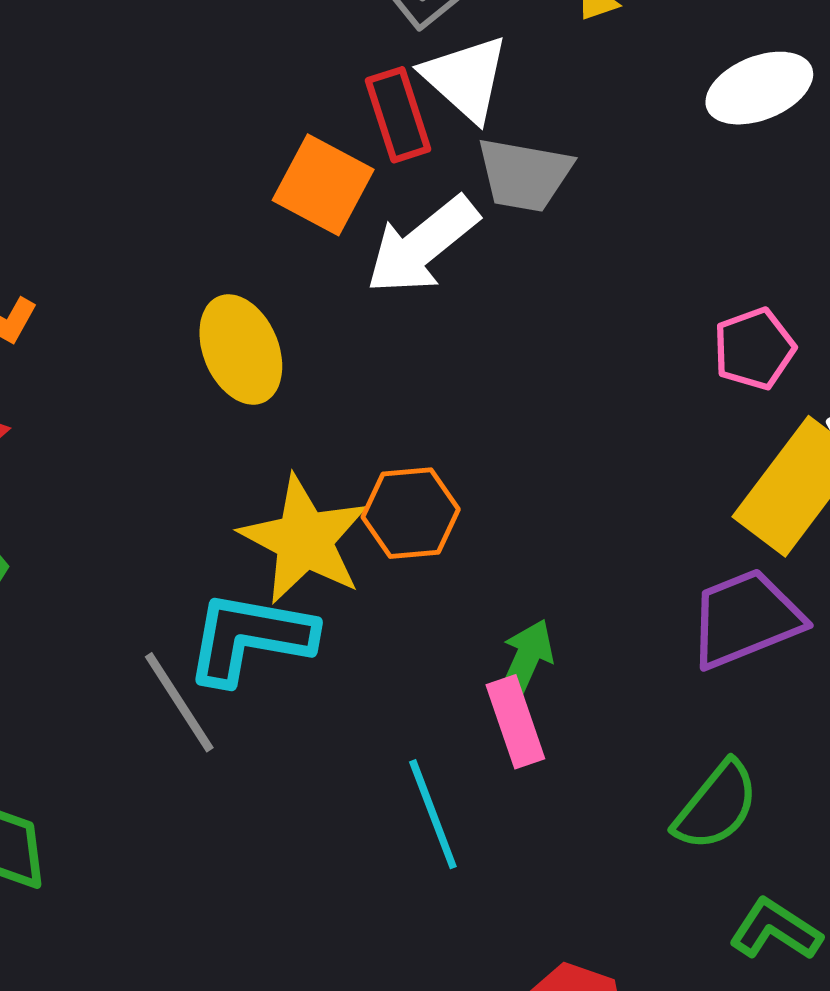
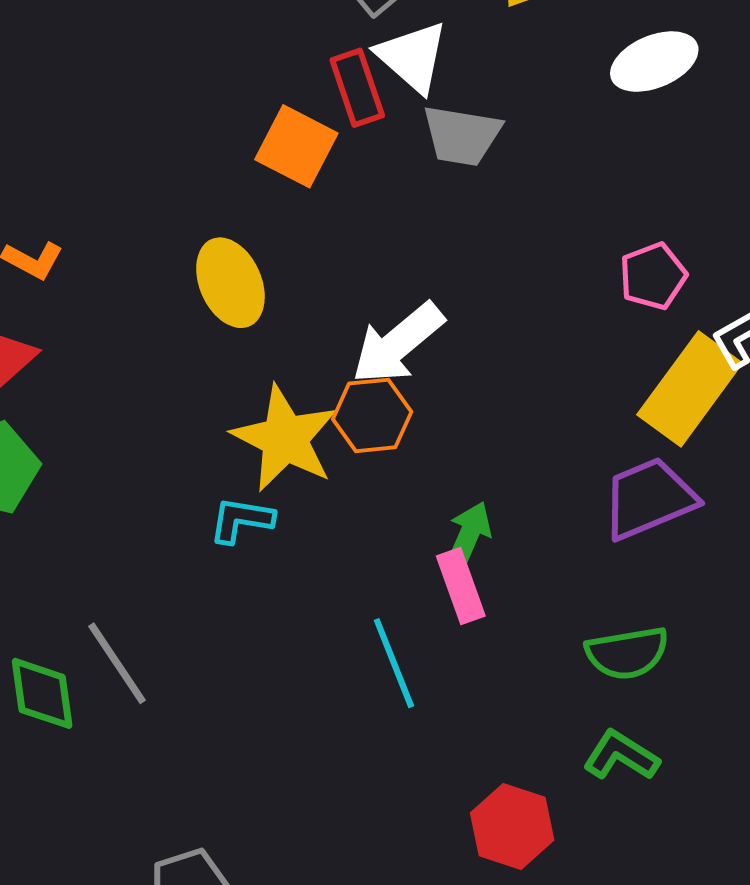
white arrow: (422, 245) -> (398, 343), moved
cyan L-shape: (250, 638) -> (241, 520), size x0.6
gray line: (179, 702) -> (117, 663), moved
green semicircle: (716, 806) -> (627, 653), turned 42
green L-shape: (775, 930) -> (621, 756), moved

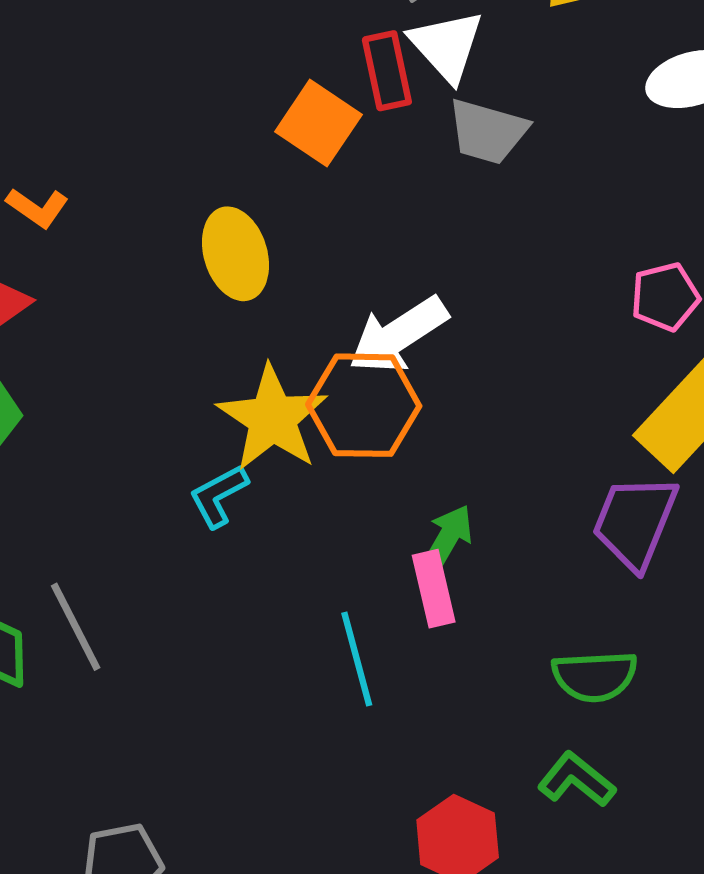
orange hexagon: (372, 415) -> (364, 405), size x1.4
purple trapezoid: (649, 498) -> (635, 522), turned -52
cyan L-shape: (241, 520) -> (219, 496), turned -44

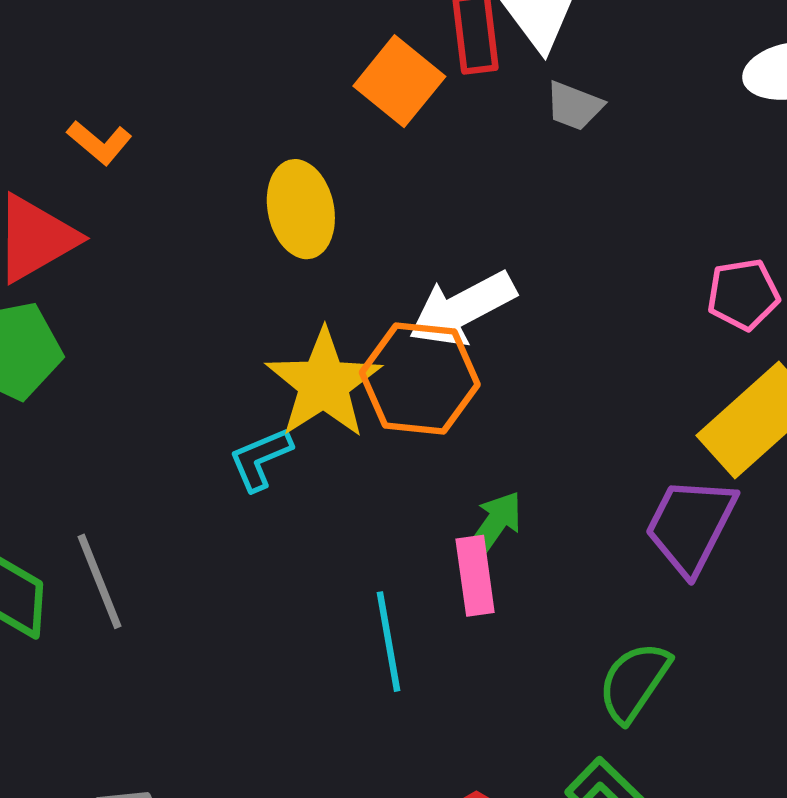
gray trapezoid: (488, 132) -> (574, 106), size x0.7
green semicircle: (595, 676) -> (634, 682), turned 122

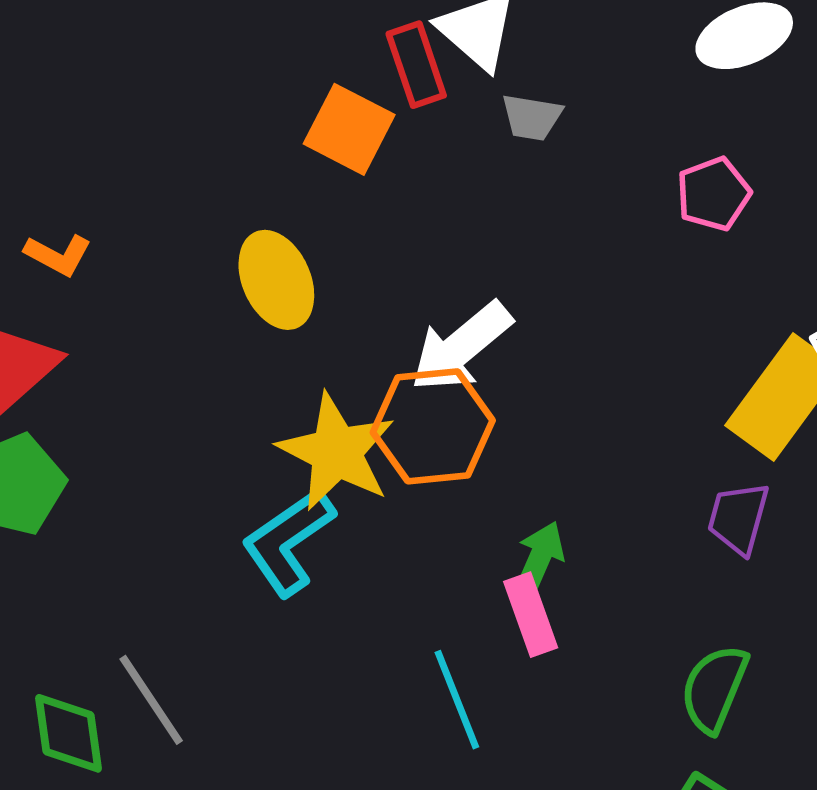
pink pentagon: (743, 294) -> (713, 194), moved
cyan L-shape: (260, 459) -> (288, 542), size x1.5
purple trapezoid: (690, 525) -> (738, 518), size x0.7

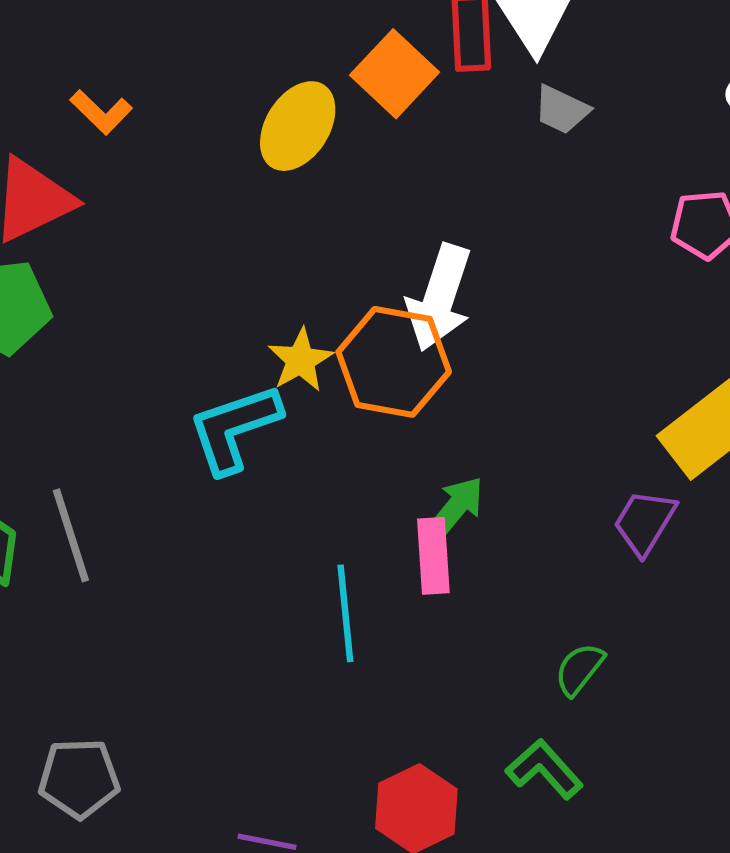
yellow ellipse: (276, 280) -> (298, 126), moved, turned 40
white arrow: (461, 347) -> (439, 298), turned -48
yellow star: (336, 452) -> (301, 360), size x0.6
green semicircle: (714, 689) -> (579, 669), size x0.7

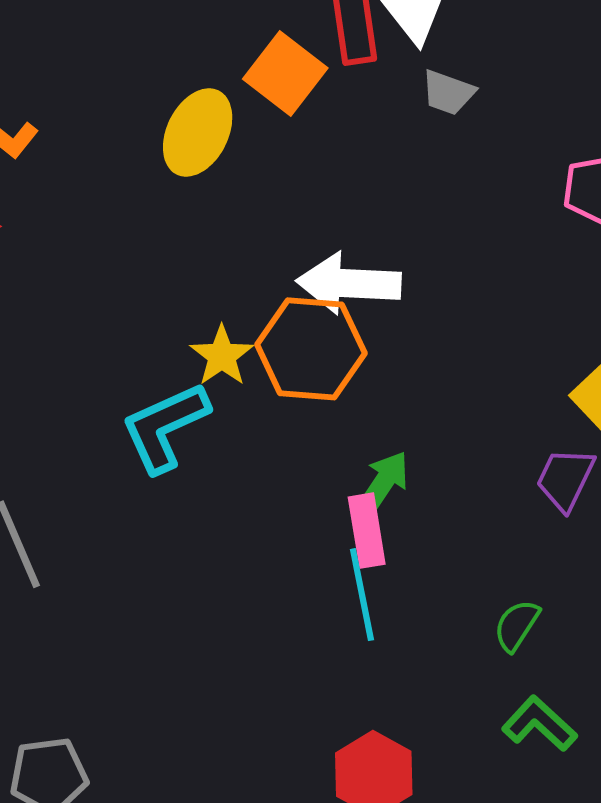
white arrow: (439, 298) -> (349, 283), turned 80
cyan line: (345, 613) -> (362, 595), moved
green L-shape: (544, 769) -> (539, 724), moved

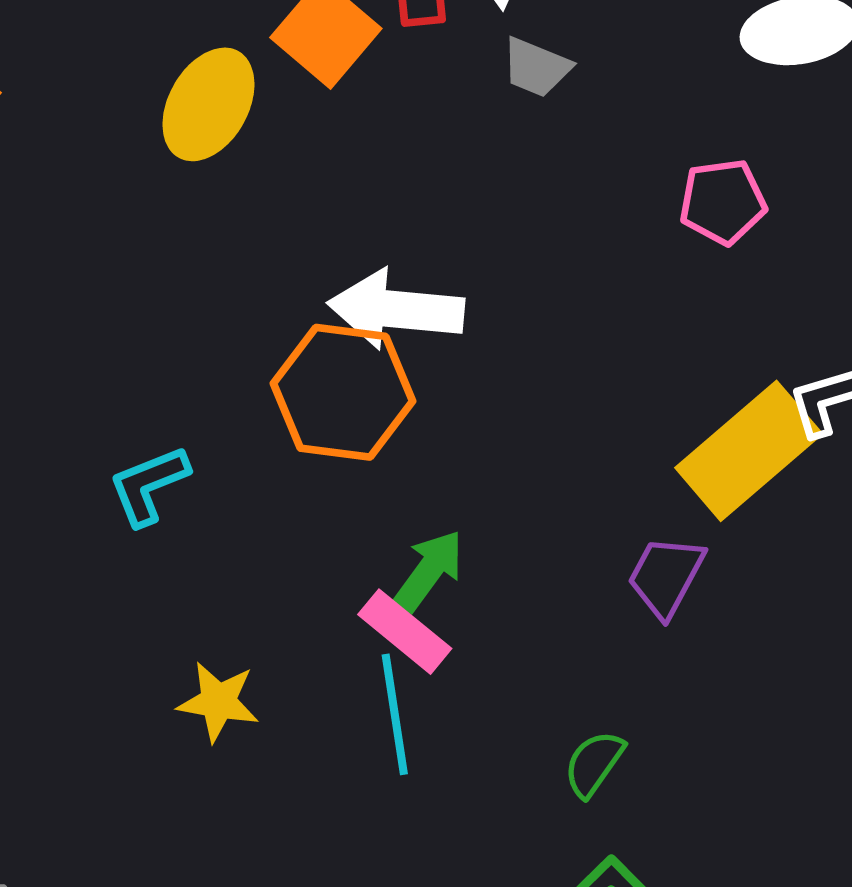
yellow star: (222, 356) -> (218, 702), moved, turned -30
cyan L-shape: (165, 427) -> (149, 485), size x0.7
pink rectangle: (367, 531) -> (405, 632), turned -44

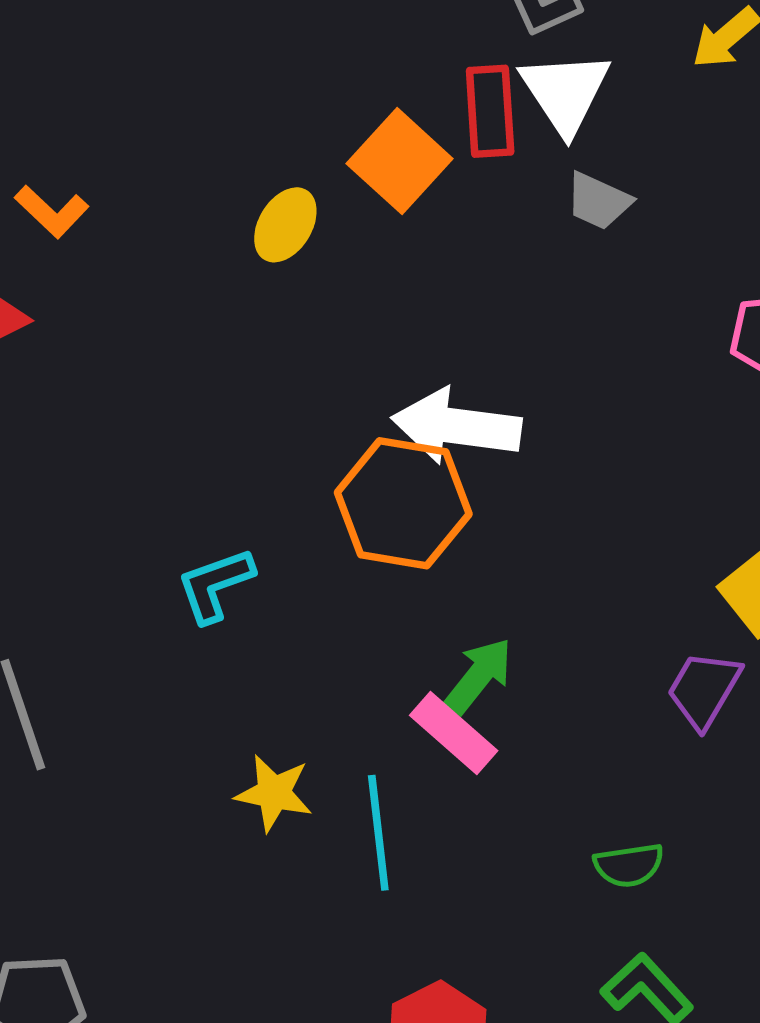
yellow ellipse: (208, 104) -> (285, 225), size x0.7
cyan line: (395, 714) -> (378, 833), moved
green semicircle: (594, 764) -> (629, 865), turned -136

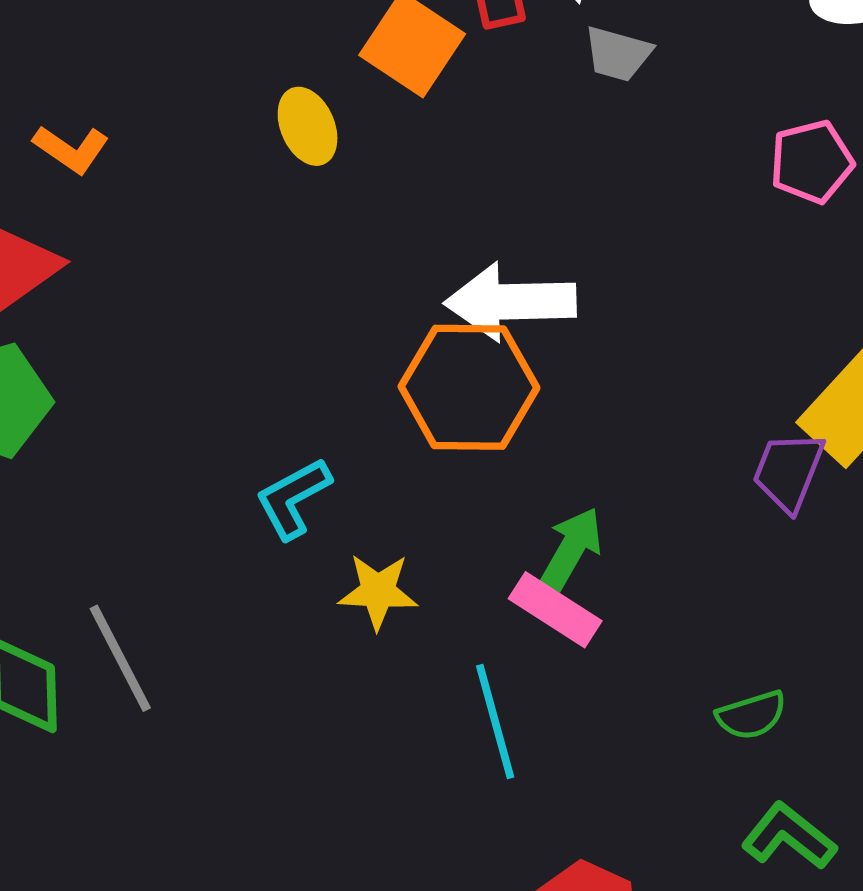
yellow ellipse: (285, 225) -> (308, 126), turned -46
purple trapezoid: (704, 690) -> (789, 471), moved
yellow star: (274, 793) -> (378, 591), moved

